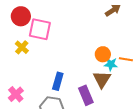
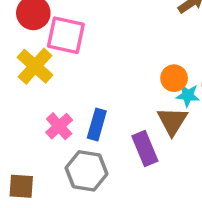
yellow cross: (22, 47) -> (35, 66), size x1.5
pink cross: (16, 94) -> (59, 126), moved

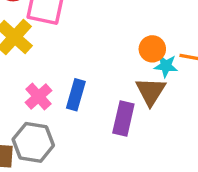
purple rectangle: (145, 149) -> (123, 119), turned 36
gray hexagon: (87, 171) -> (33, 142), moved

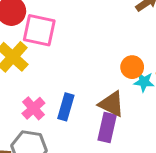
brown triangle: (151, 91) -> (112, 104), moved, turned -36

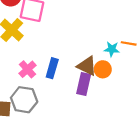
orange circle: (132, 67) -> (103, 69), moved

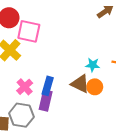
cyan star: (112, 49) -> (93, 65), moved
purple rectangle: (84, 84) -> (46, 100), moved

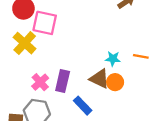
blue rectangle: (48, 86) -> (83, 106), moved, turned -60
purple rectangle: (46, 100) -> (63, 81), moved

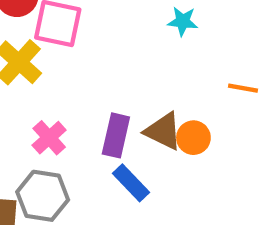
cyan star: (113, 59) -> (183, 21), moved
purple rectangle: (63, 81) -> (116, 135), moved

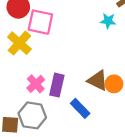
purple rectangle: (116, 135) -> (57, 85), moved

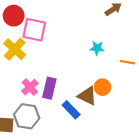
cyan star: (108, 21) -> (97, 48), moved
brown triangle: (98, 80) -> (87, 96), moved

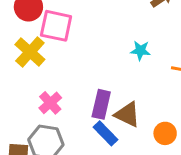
orange circle: (102, 87) -> (165, 133), moved
purple rectangle: (49, 88) -> (101, 104), moved

